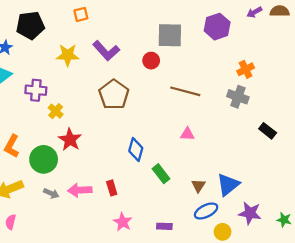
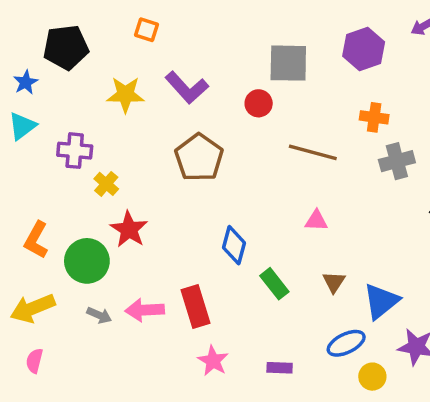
orange square: (81, 14) -> (146, 30), turned 32
orange cross: (246, 69) -> (374, 117), moved, turned 35
gray cross: (238, 97) -> (397, 161), turned -35
brown triangle: (198, 186) -> (334, 282), moved
red rectangle: (112, 188) -> (196, 306), size x1.6

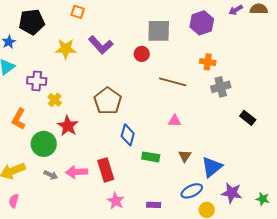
brown pentagon: (199, 158) -> (108, 101), moved
orange L-shape: (36, 240) -> (19, 119), moved
green rectangle: (274, 284) -> (151, 157), turned -42

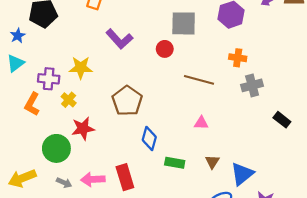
yellow star: (66, 49) -> (81, 68), moved
orange L-shape: (19, 119) -> (32, 104), moved
red star: (68, 126) -> (83, 129), turned 30

